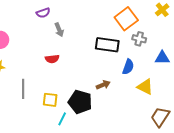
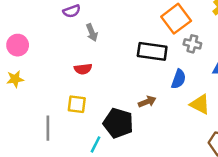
gray line: (23, 89) -> (48, 128), moved
yellow square: (50, 100) -> (77, 104), moved

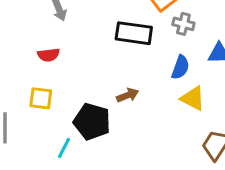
blue semicircle: (179, 79) -> (180, 67), moved

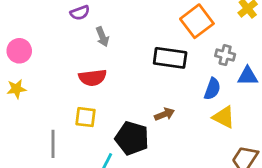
gray cross: (183, 24) -> (225, 55), moved
red semicircle: (48, 55) -> (93, 78), size x1.4

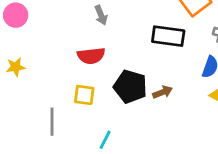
pink circle: (19, 51) -> (16, 15), moved
black pentagon: (132, 138) -> (130, 87), moved

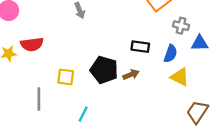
black rectangle: (168, 36) -> (140, 47), moved, size x0.7
red semicircle: (91, 56) -> (32, 44), moved

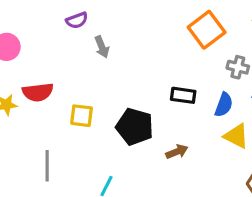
brown arrow: (131, 75) -> (177, 152), moved
yellow square: (66, 77) -> (82, 116), moved

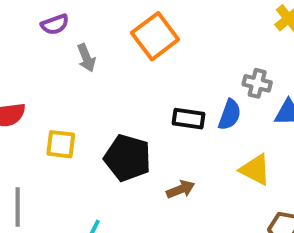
orange square: (207, 30) -> (155, 36), moved
blue semicircle: (224, 105) -> (230, 115), moved

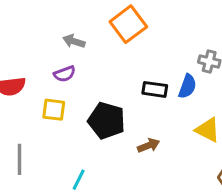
purple semicircle: (55, 24) -> (65, 74), moved
gray arrow: (86, 58) -> (74, 41), turned 130

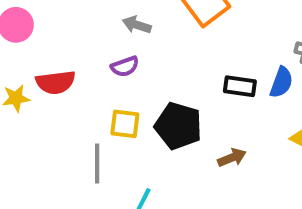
yellow square: (54, 110) -> (125, 124), moved
gray line: (19, 159) -> (97, 164), moved

